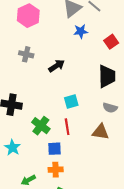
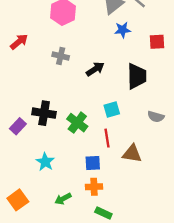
red square: (111, 42) -> (157, 42), turned 32
black trapezoid: (107, 76) -> (137, 76), moved
green cross: (41, 126) -> (77, 123), moved
brown triangle: (101, 132) -> (132, 154), moved

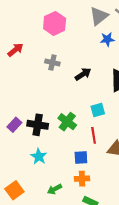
black cross: (44, 113) -> (38, 125), moved

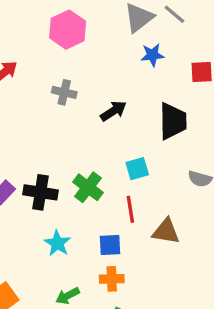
cyan star: (39, 156) -> (57, 243), moved

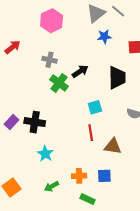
green cross: (88, 187) -> (59, 83), moved
blue square: (110, 245) -> (104, 176), moved

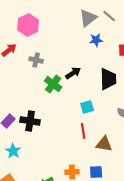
pink hexagon: (52, 21) -> (28, 25), moved
gray cross: (49, 60) -> (36, 60), moved
cyan star: (45, 154) -> (13, 151), moved

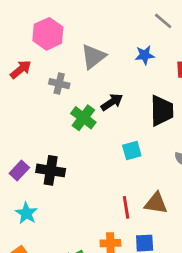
gray triangle: (88, 18) -> (93, 57), moved
red line: (83, 131) -> (126, 207), moved

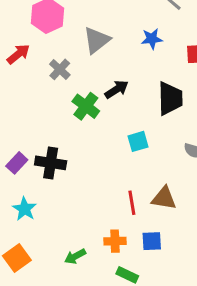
gray cross: (59, 84) -> (60, 69), turned 30

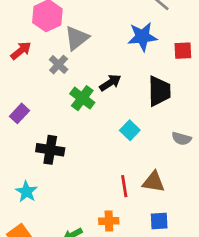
blue star: (152, 39) -> (142, 37), size x1.5
gray triangle: (97, 40) -> (77, 38), moved
cyan square: (138, 141) -> (130, 130), turned -30
purple rectangle: (17, 163) -> (19, 113), moved
blue square: (152, 241) -> (159, 221), moved

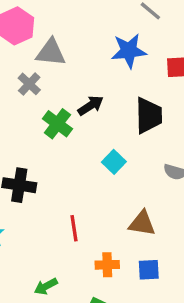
gray triangle: (77, 38) -> (51, 52), turned 44
red line: (124, 186) -> (74, 228), moved
orange cross: (109, 221) -> (107, 265), moved

